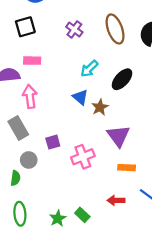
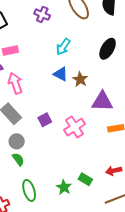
black ellipse: (122, 79) -> (108, 49), moved
purple triangle: (118, 136) -> (102, 101), turned -40
gray circle: (29, 160) -> (17, 141), moved
green semicircle: (15, 178) -> (18, 159), turned -32
red arrow: (116, 200) -> (114, 171), moved

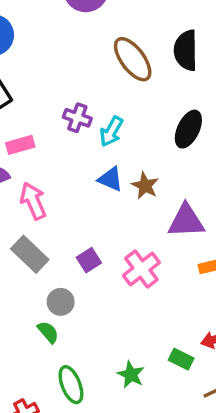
purple cross: (42, 15) -> (77, 118), moved
gray circle: (17, 141) -> (61, 302), moved
green rectangle: (85, 179) -> (181, 359), moved

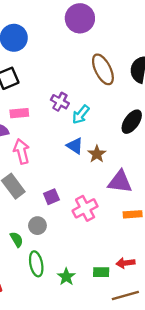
gray circle: (61, 302) -> (37, 226), moved
green rectangle: (181, 359) -> (101, 272), turned -35
green ellipse: (71, 385) -> (36, 264), moved

